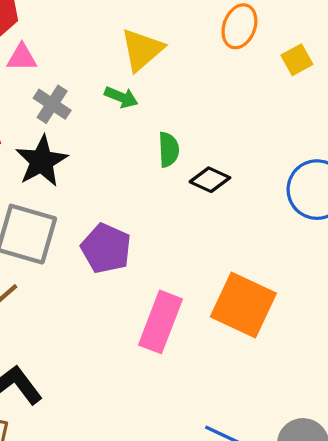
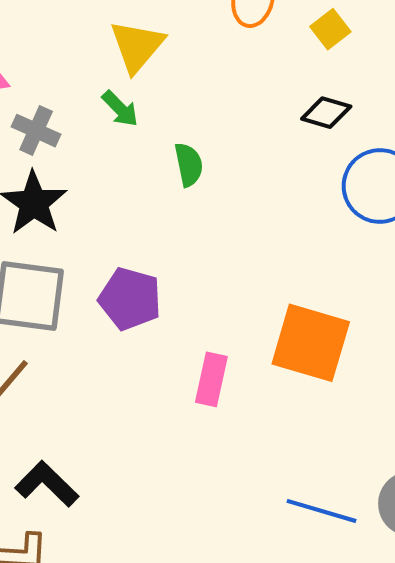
green arrow: (121, 97) -> (120, 109), turned 32
black diamond: (210, 180) -> (326, 113), moved
pink rectangle: (161, 322) -> (211, 379), size x0.7

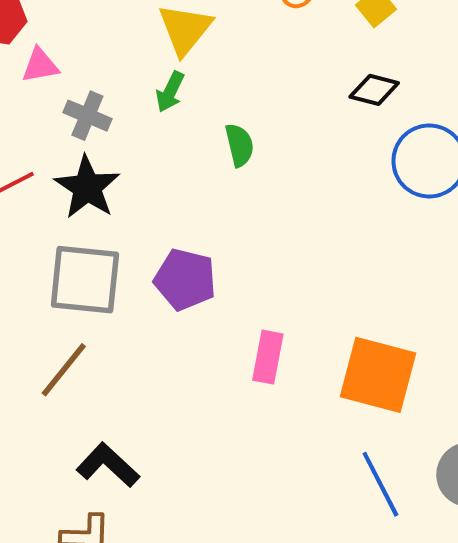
green arrow: (120, 109) -> (170, 92), turned 72
orange square: (311, 343) -> (378, 375), moved
blue line: (321, 511) -> (380, 484), turned 48

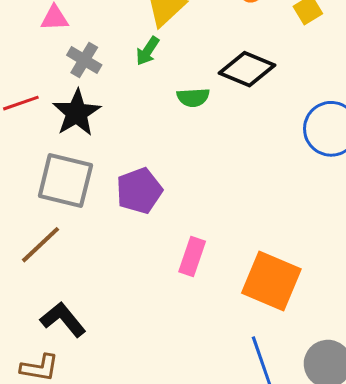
black diamond: (374, 90) -> (247, 69), moved, size x1.5
green semicircle: (239, 145) -> (193, 97), turned 92
purple pentagon: (185, 279) -> (139, 191), turned 30

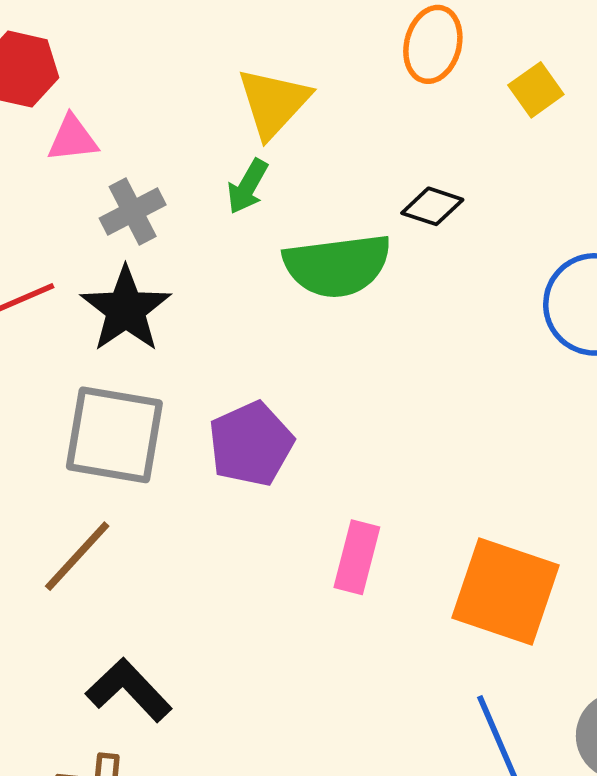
gray cross: (84, 60) -> (133, 212), turned 36
black diamond: (247, 69) -> (432, 206), size x0.6
green semicircle: (193, 97) -> (337, 266), size x1.8

